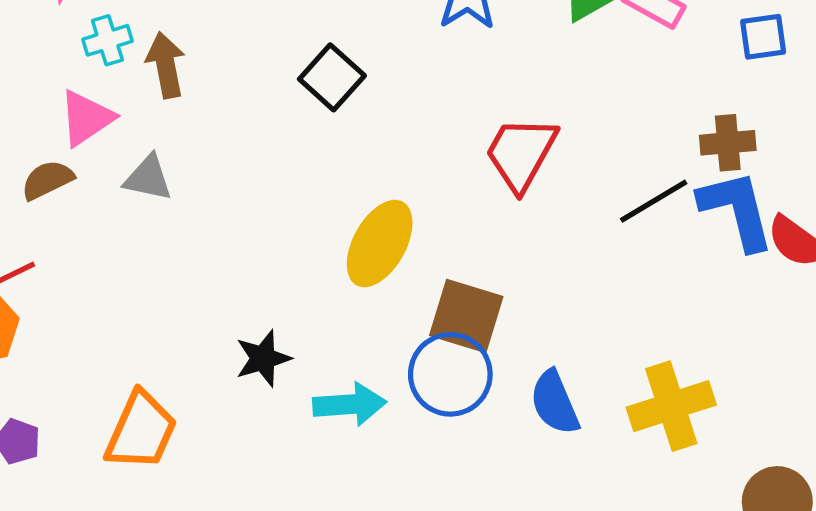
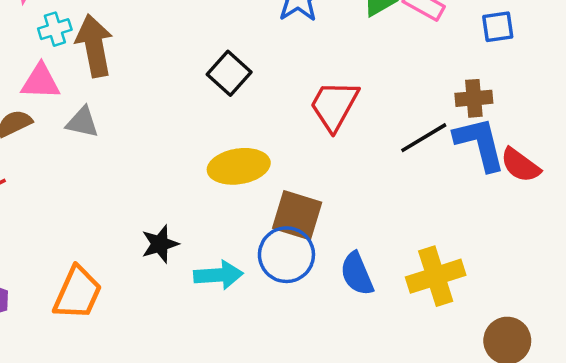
brown arrow: (166, 65) -> (94, 46), size x1.4
black square: (332, 77) -> (229, 73), moved
pink triangle: (86, 118) -> (41, 82), turned 36
yellow ellipse: (380, 244) -> (239, 166), turned 52

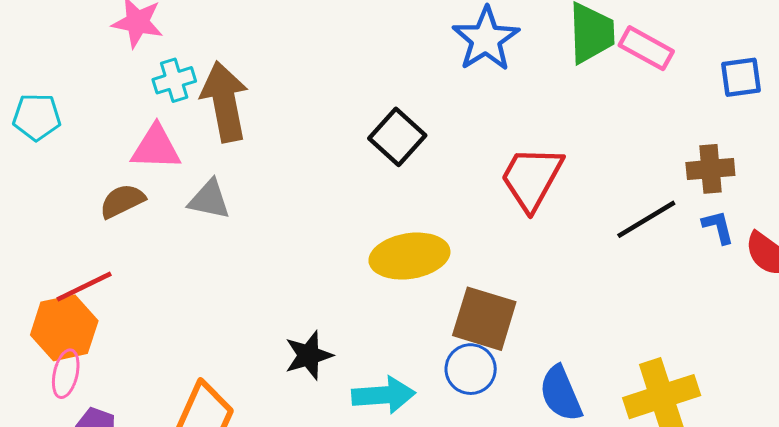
blue L-shape: (480, 144) -> (718, 227), size x0.5
blue circle: (286, 255) -> (471, 369), size x0.7

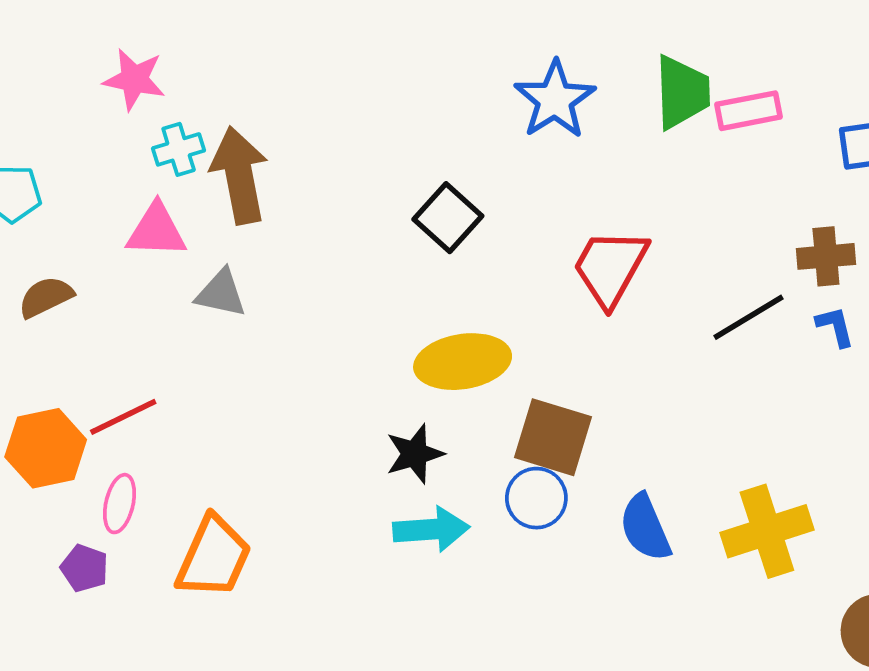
pink rectangle: (646, 48) -> (749, 111), turned -40
brown semicircle: (122, 201) -> (46, 297), moved
red line: (84, 287) -> (123, 417), moved
black star: (309, 355) -> (415, 454), moved
pink ellipse: (66, 374) -> (119, 504), moved

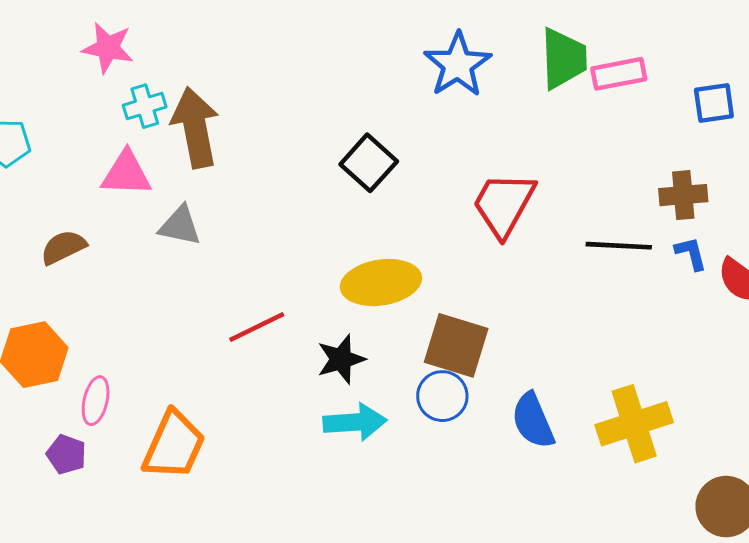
brown semicircle: (46, 297) -> (63, 247), moved
black line: (749, 317) -> (619, 246), turned 34
red line: (123, 417) -> (257, 327), moved

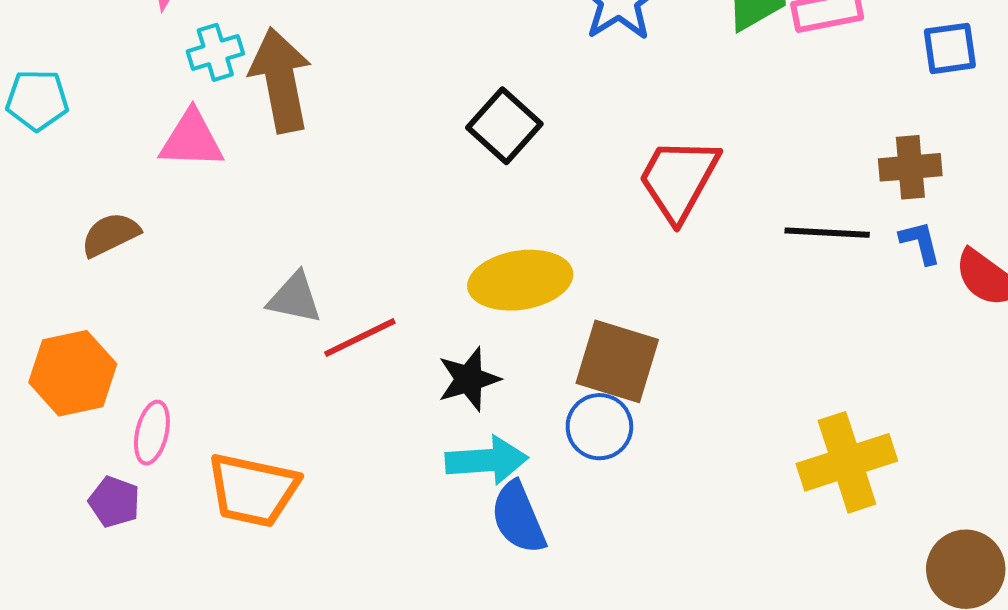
gray triangle: (180, 226) -> (295, 298), moved
blue semicircle: (533, 421) -> (518, 518), moved
orange trapezoid: (174, 445) -> (253, 490), turned 78

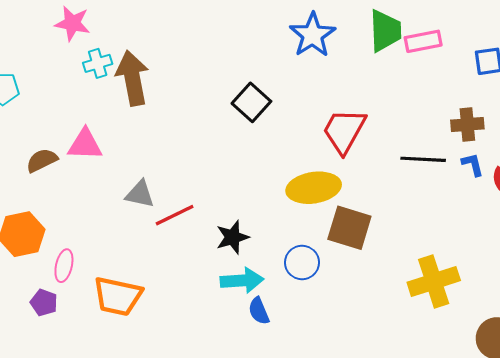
pink triangle: (192, 140) -> (85, 145), moved
yellow ellipse: (520, 280) -> (314, 188), moved
brown square: (617, 361) -> (349, 228), moved
blue semicircle: (518, 518) -> (259, 311), size x0.7

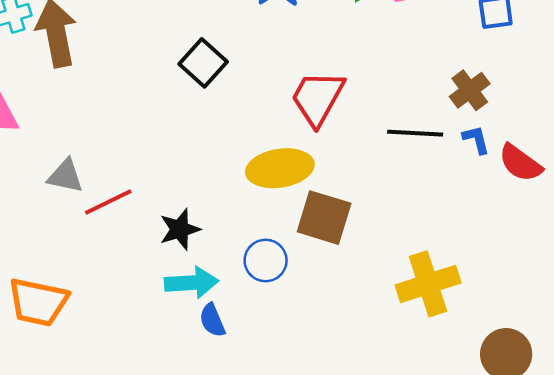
brown cross: (467, 125) -> (470, 90), turned -32

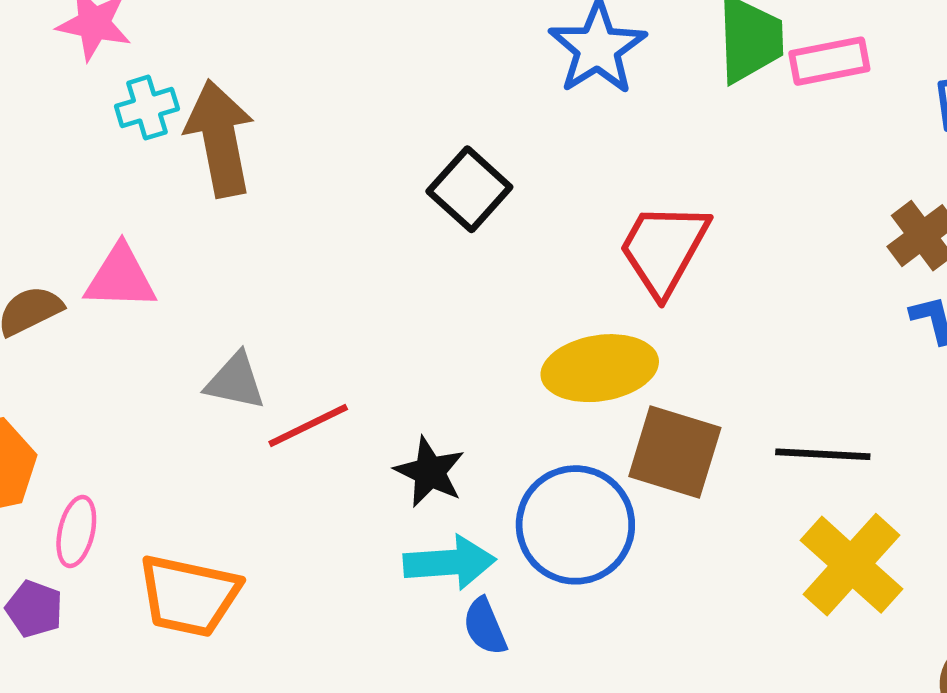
black line: (415, 133) -> (823, 454), moved
black star: (180, 229) -> (430, 472), turned -30
blue circle: (266, 260) -> (575, 525), size x1.6
yellow cross: (428, 284) -> (851, 565), turned -30

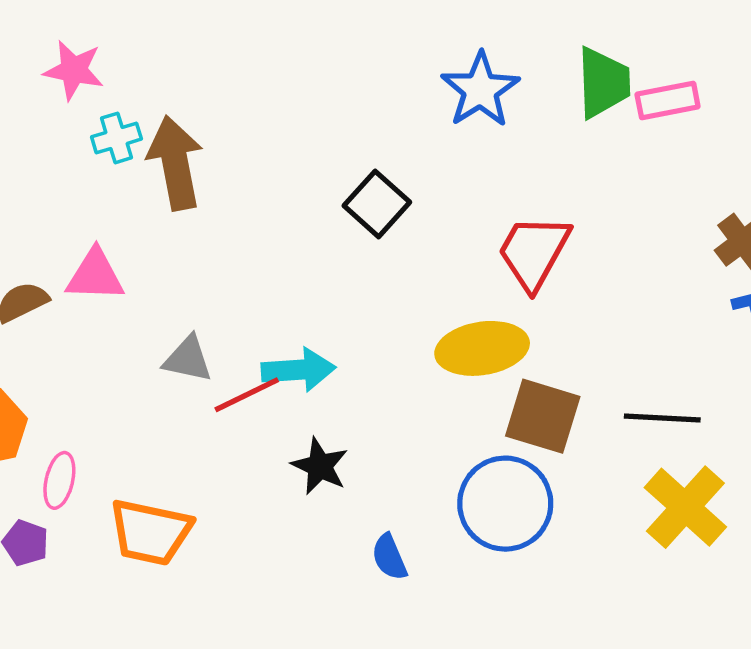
black star: (430, 472) -> (320, 466), moved
blue circle: (575, 525) -> (505, 504), moved
cyan arrow: (450, 562) -> (298, 370), moved

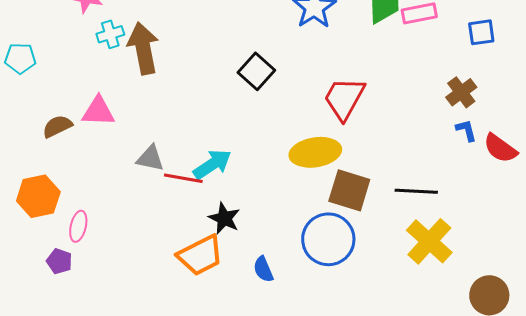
cyan arrow: (298, 370) -> (212, 164), turned -30
red line: (247, 395) -> (183, 178), turned 36
orange trapezoid: (150, 532) -> (200, 255), moved, turned -39

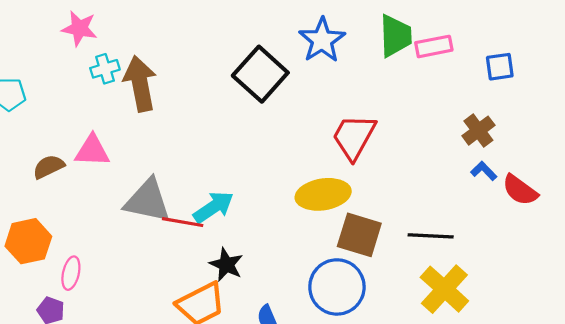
black square: (256, 71) -> (260, 74), moved, size x1.4
blue L-shape: (466, 130) -> (484, 171), turned -30
gray triangle: (150, 158) -> (148, 201), size x1.6

